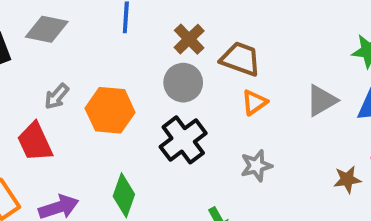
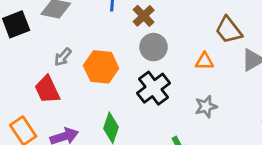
brown cross: (189, 39) -> (144, 16), moved
brown trapezoid: (241, 59) -> (229, 30), moved, turned -148
orange triangle: (254, 102) -> (205, 61), turned 36

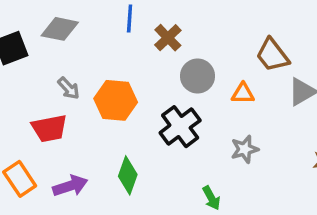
gray circle: (154, 47) -> (198, 76), moved
gray arrow: (63, 57) -> (69, 88), turned -84
red trapezoid: (47, 90) -> (49, 128), turned -76

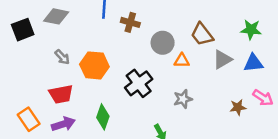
brown cross: (168, 38) -> (130, 22), turned -30
gray circle: (198, 76) -> (163, 43), moved
red trapezoid: (49, 128) -> (61, 94), moved

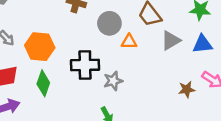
black cross: (139, 83) -> (85, 65), turned 36
gray star: (183, 99) -> (113, 81), moved
green diamond: (103, 117) -> (43, 83), moved

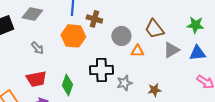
orange hexagon: (40, 47) -> (73, 36), moved
brown star: (187, 89) -> (154, 90), moved

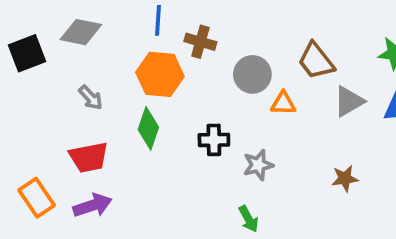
black cross: (101, 70) -> (214, 140), size x0.7
green diamond: (67, 85) -> (148, 128), moved
brown star: (154, 90) -> (345, 178), moved

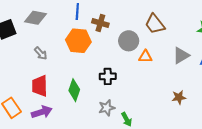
brown trapezoid: (316, 61) -> (155, 24), moved
green diamond: (148, 128) -> (74, 90), moved
red trapezoid: (89, 157) -> (40, 86), turned 100
gray star: (258, 165) -> (107, 108), moved

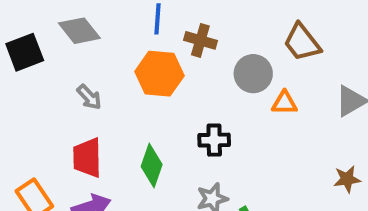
gray diamond: (35, 18) -> (79, 31), turned 40

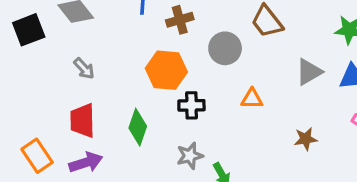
brown cross: (200, 40) -> (180, 20), turned -32
orange hexagon: (159, 74) -> (166, 70), moved
orange triangle: (284, 103) -> (252, 99), moved

